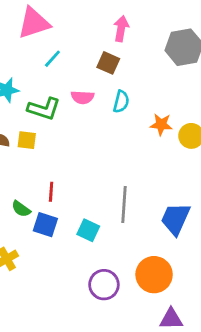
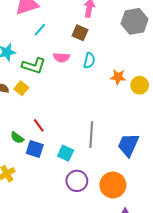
yellow square: (27, 140) -> (21, 88), turned 32
red line: (51, 192) -> (39, 125), turned -40
purple circle: (104, 285) -> (77, 181), moved

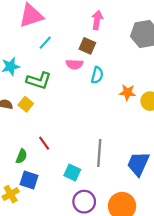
pink semicircle: (61, 57) -> (74, 64), moved
green semicircle: (17, 138) -> (21, 156), turned -104
blue square: (35, 149) -> (29, 180), moved

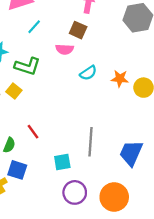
cyan semicircle: (97, 75) -> (88, 73), moved, turned 42
cyan square: (72, 172) -> (62, 162), turned -35

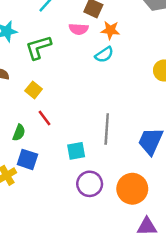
green L-shape: (27, 66) -> (38, 47), turned 145
orange star: (120, 79) -> (110, 30), moved
yellow square: (14, 91) -> (34, 90), moved

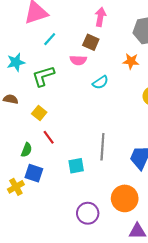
orange star: (110, 30) -> (131, 61), moved
purple circle: (90, 184) -> (88, 213), moved

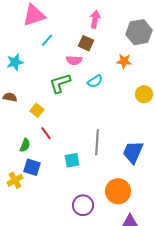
green L-shape: (43, 76) -> (60, 83), moved

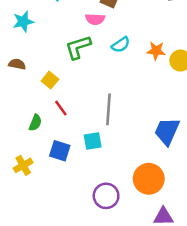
orange star: (124, 61) -> (156, 51), moved
gray line: (97, 142) -> (108, 109), moved
blue square: (32, 167) -> (60, 151), moved

